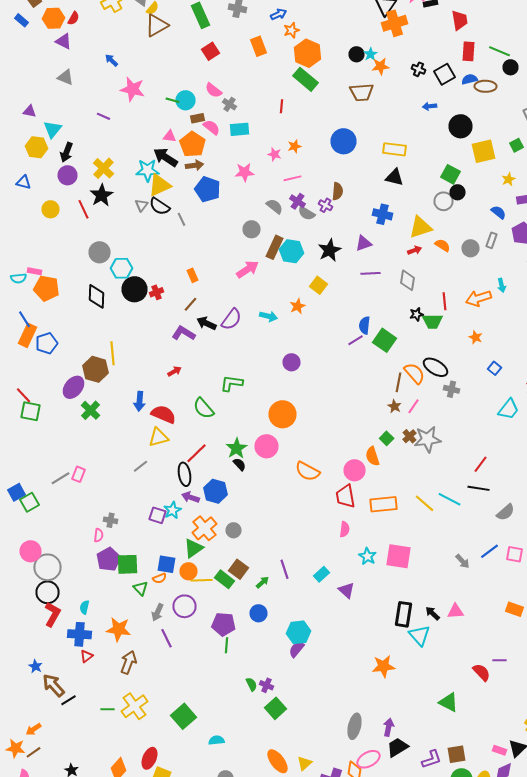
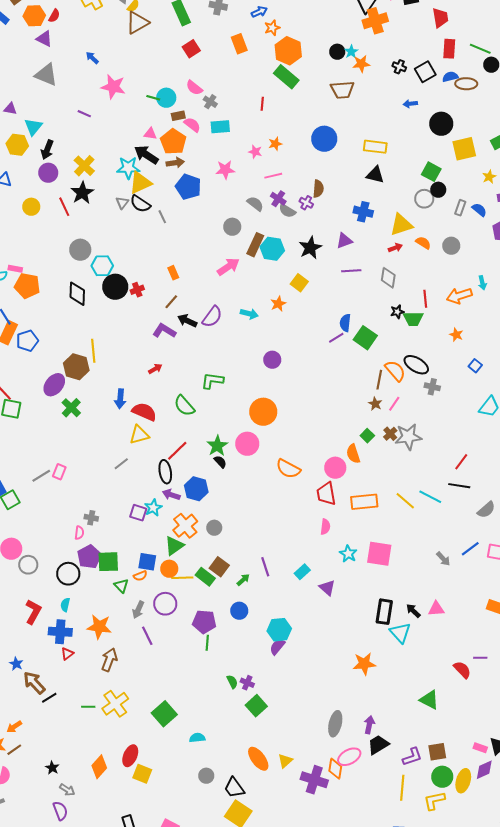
gray triangle: (66, 77) -> (46, 75), size x1.4
gray rectangle: (492, 240) -> (460, 208), moved
gray circle: (48, 567) -> (28, 565), size x0.7
black circle: (48, 592) -> (68, 574), moved

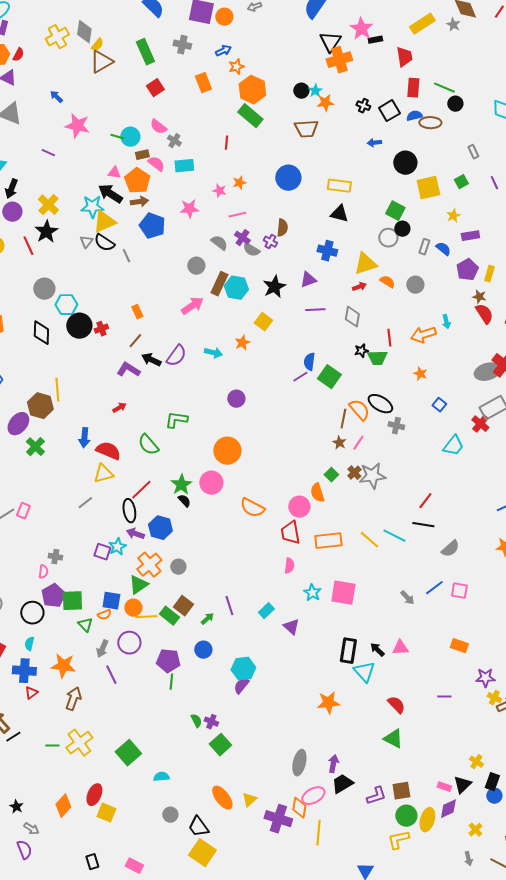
red semicircle: (462, 670) -> (396, 705), moved
yellow line: (402, 788) -> (318, 833), moved

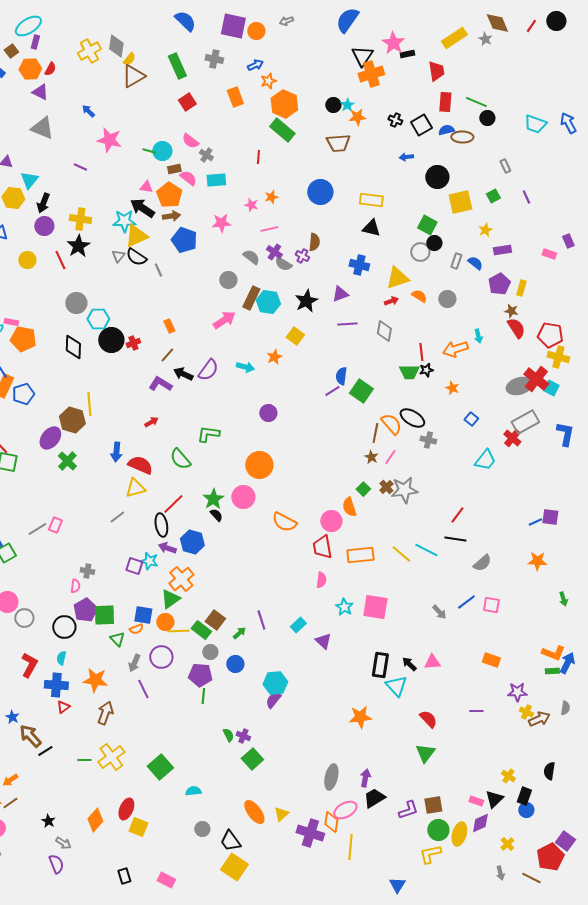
yellow cross: (48, 205) -> (80, 219), turned -35
black star: (361, 351) -> (426, 370), moved
cyan star: (117, 547) -> (149, 561), turned -30
gray circle: (178, 567) -> (210, 652), moved
green triangle: (393, 739) -> (425, 753), turned 40

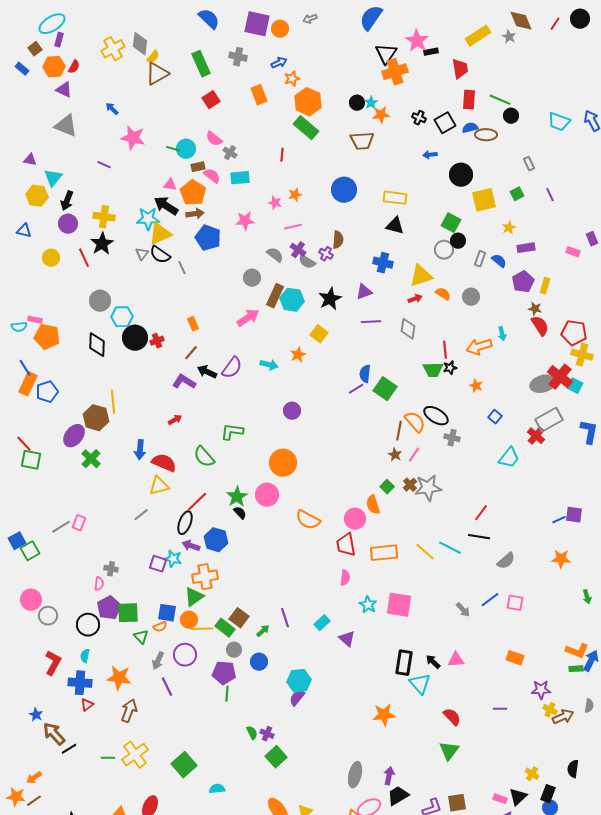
black ellipse: (161, 525) -> (185, 523), turned 30
orange cross: (181, 579) -> (205, 577), turned 30

